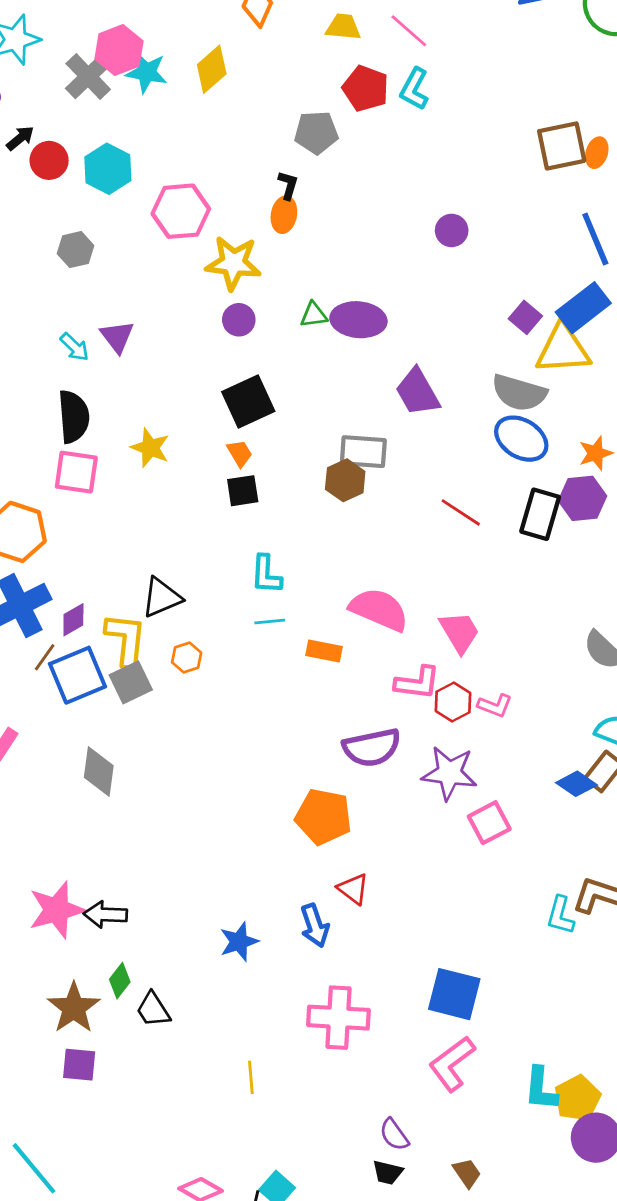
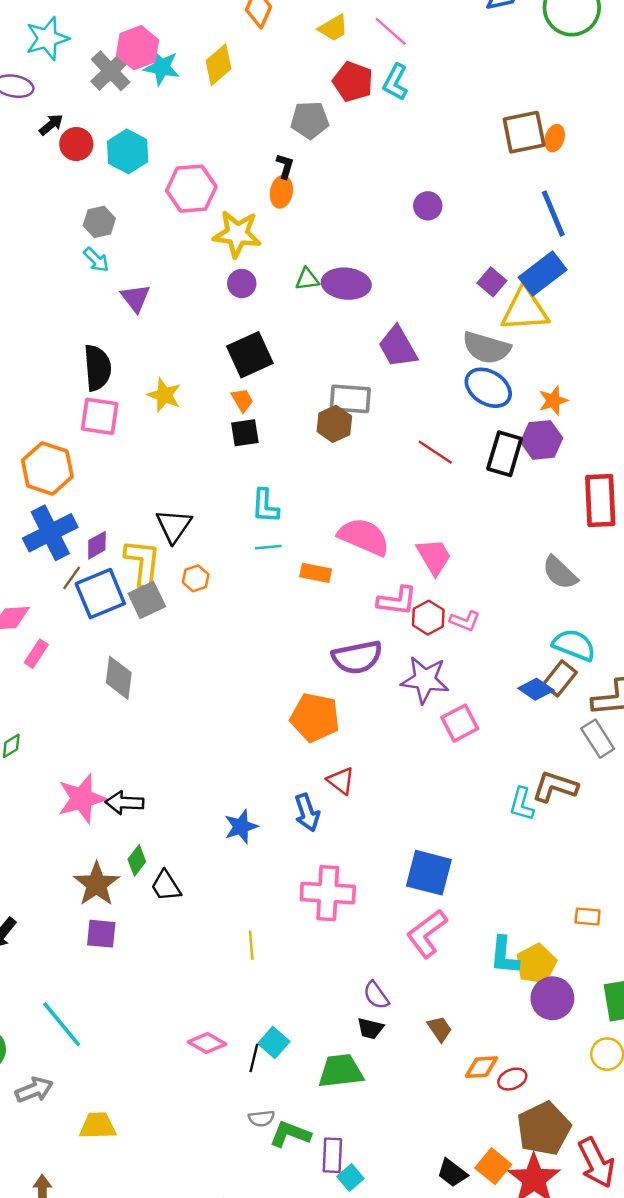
yellow trapezoid: (343, 27) -> (333, 28), turned 144
cyan arrow: (75, 347) -> (96, 260), moved
black triangle: (161, 597) -> (174, 526), turned -33

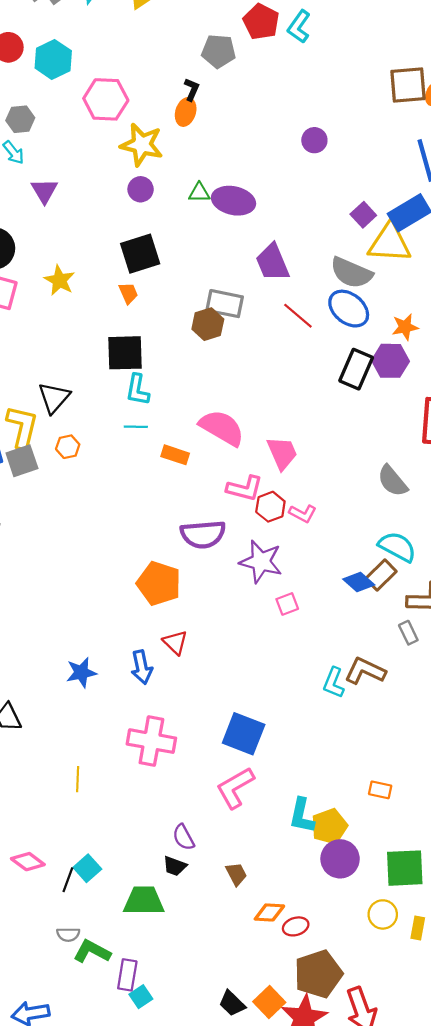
black square: (245, 433) -> (125, 353), moved, size x1.5
red line: (435, 452) -> (298, 316), moved
pink square: (460, 723) -> (287, 604), size x0.7
gray rectangle: (598, 739) -> (408, 633), size x0.7

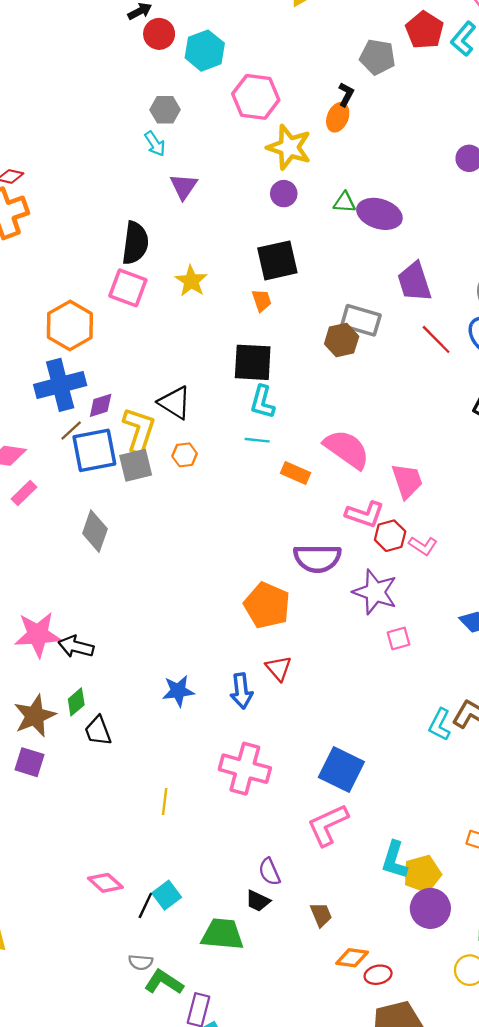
black triangle: (54, 398) -> (175, 403), turned -44

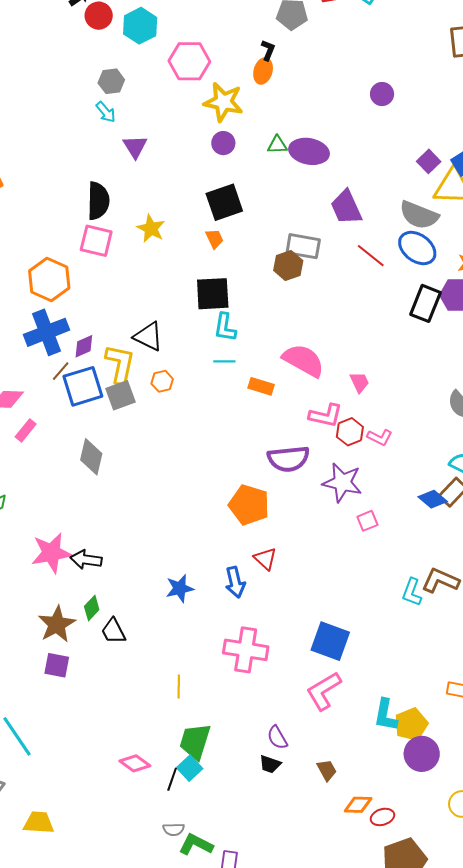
pink trapezoid: (407, 481) -> (359, 382), size x0.7
green trapezoid: (222, 934) -> (195, 741), moved, turned -72

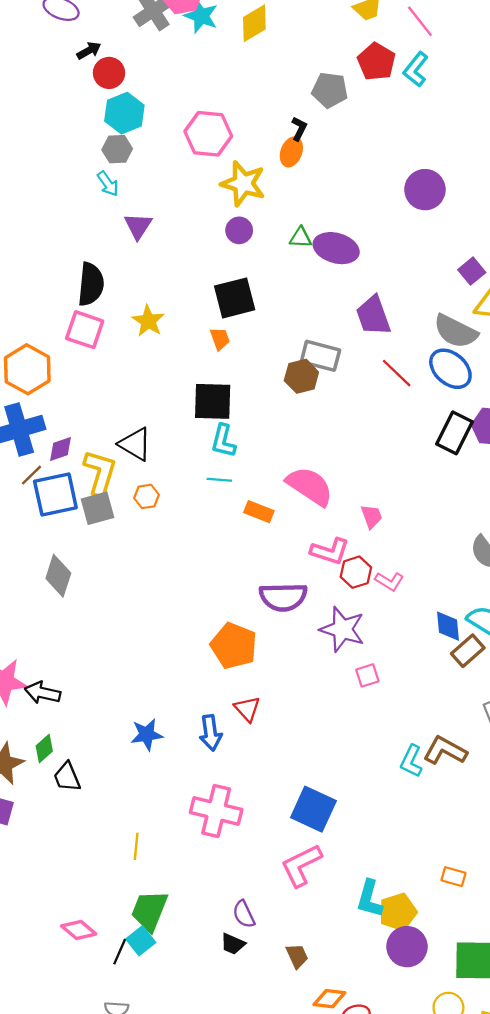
cyan hexagon: (140, 26) -> (124, 113), moved
purple circle: (382, 94) -> (425, 190), size x1.5
blue diamond: (433, 499) -> (448, 626), moved, turned 40

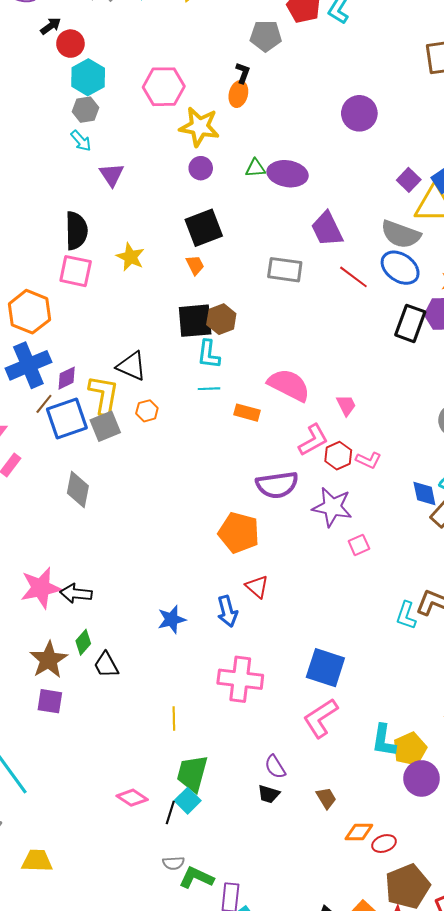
brown hexagon: (301, 376) -> (221, 319), moved
pink L-shape: (330, 551) -> (313, 440), turned -40

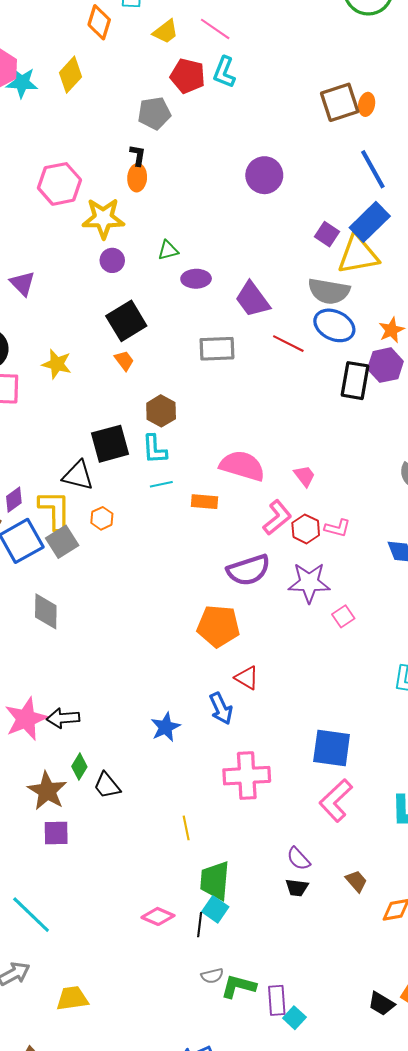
purple ellipse: (288, 174) -> (196, 279), moved, size x0.7
black square: (195, 321) -> (110, 444), moved

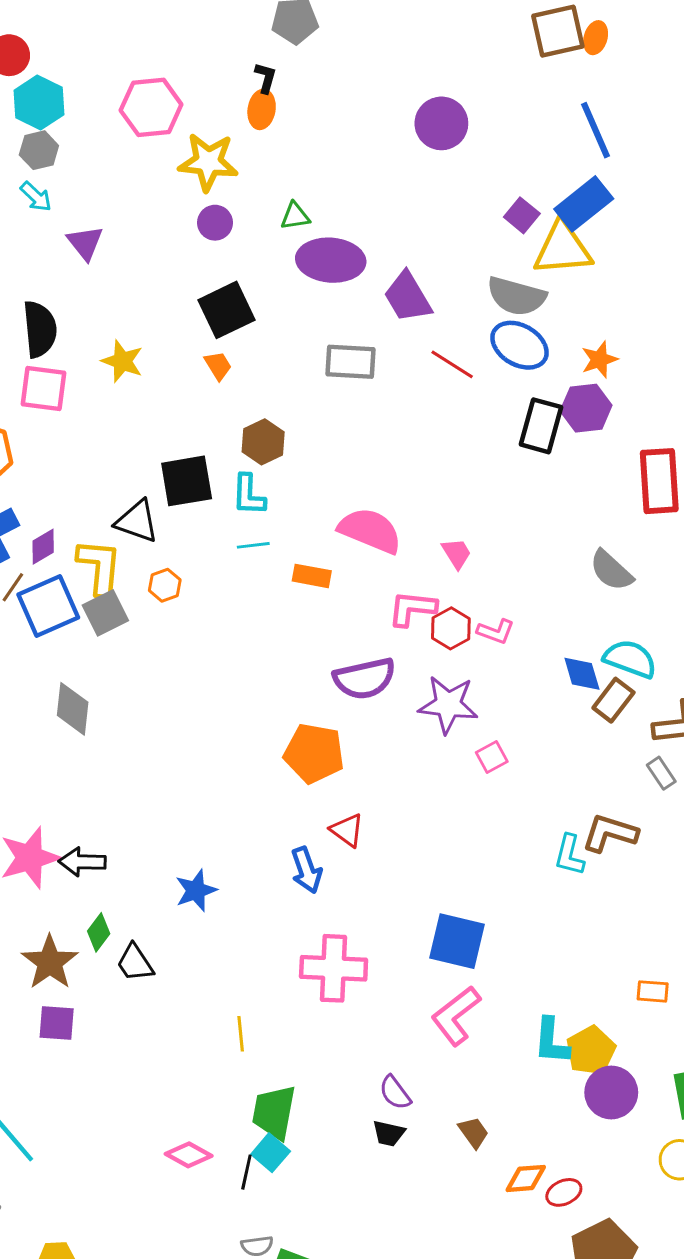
purple ellipse: (196, 279) -> (331, 260), size x1.6
pink L-shape: (277, 518) -> (412, 608), turned -140
blue star: (166, 727) -> (196, 890), moved

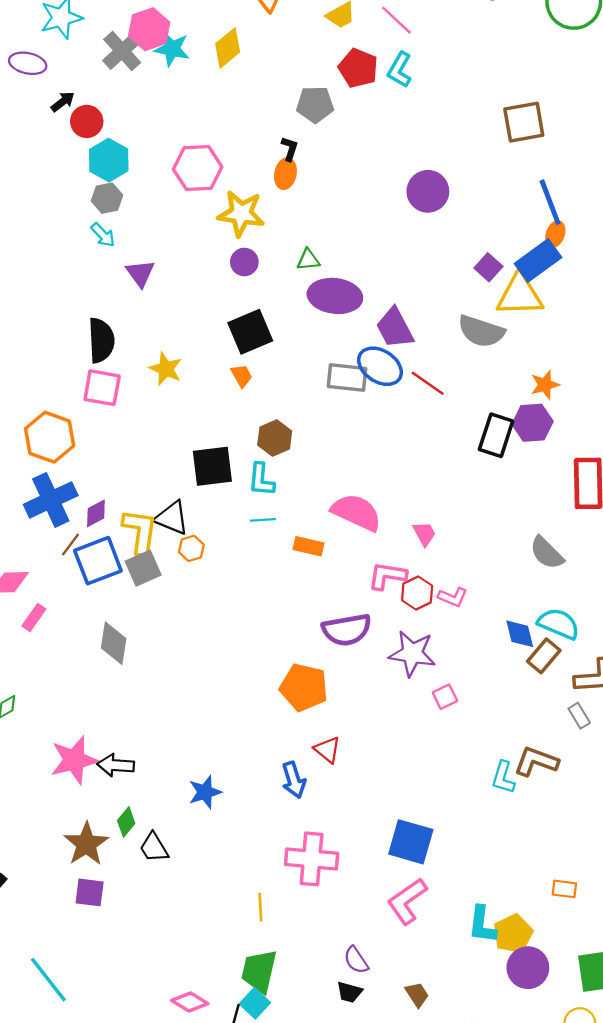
orange ellipse: (596, 38) -> (555, 234), moved
blue ellipse: (519, 345) -> (380, 366), moved
black triangle: (137, 521) -> (172, 518), moved
yellow line: (241, 1034) -> (260, 907), moved

